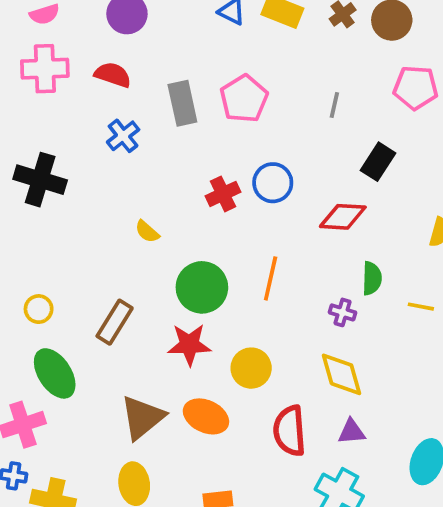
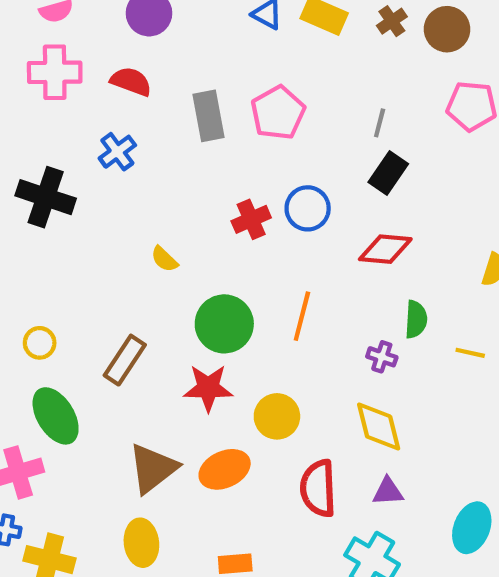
blue cross: (123, 136) -> (117, 152), moved
black rectangle: (378, 162) -> (388, 173), moved
orange ellipse: (206, 416) -> (225, 469), turned -51

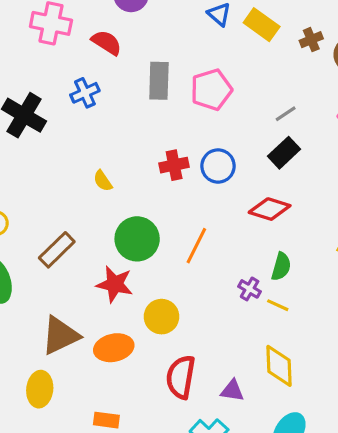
gray line: (380, 123) -> (286, 114), turned 30
yellow line: (470, 353) -> (278, 305), moved
yellow diamond: (379, 427) -> (279, 366), moved

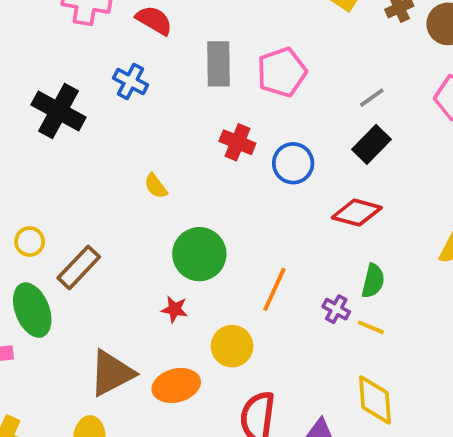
blue cross: (85, 93) -> (131, 81), turned -36
red cross: (174, 165) -> (237, 142), moved, turned 36
orange line: (196, 246) -> (275, 289), moved
brown rectangle: (57, 250) -> (79, 267), moved
red star: (115, 284) -> (175, 309), size x0.6

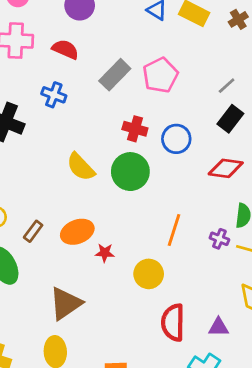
gray rectangle: (219, 64) -> (115, 75), turned 52
yellow semicircle: (156, 186) -> (81, 167), size x1.6
green circle: (199, 254) -> (130, 172), moved
brown rectangle: (79, 267) -> (33, 231), size x0.7
orange ellipse: (176, 385) -> (77, 232), moved

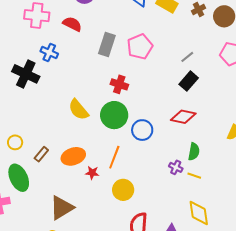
gray rectangle: (115, 75) -> (107, 44), turned -30
blue cross: (54, 95) -> (49, 53), moved
blue circle: (176, 139) -> (142, 130), moved
orange line: (174, 230) -> (114, 157), moved

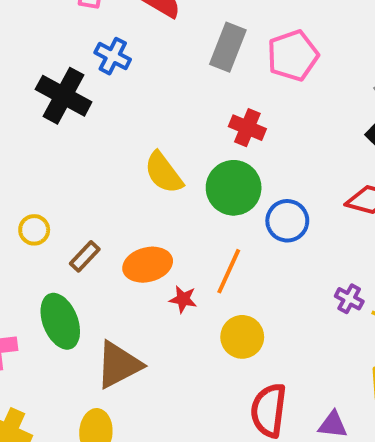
green ellipse: (19, 178) -> (60, 321), moved

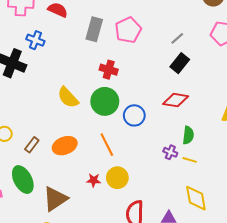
orange line: (229, 271) -> (107, 145), turned -45
red star: (183, 299) -> (94, 180), moved

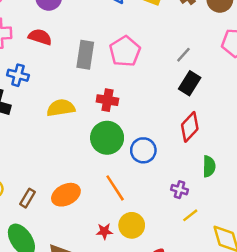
yellow semicircle: (68, 97) -> (61, 108), moved, turned 130
red diamond: (176, 100) -> (190, 127), turned -50
purple cross: (170, 152) -> (180, 190), moved
yellow line: (190, 160) -> (190, 215), moved, turned -48

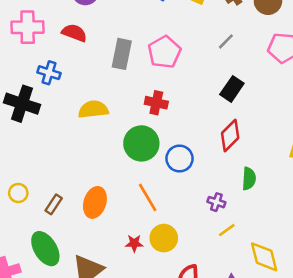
gray line: (183, 55) -> (226, 41), moved
red cross: (107, 100) -> (156, 103), moved
orange ellipse: (66, 195) -> (95, 202), turned -48

